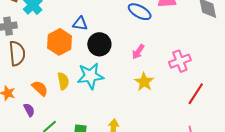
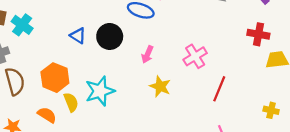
blue triangle: (80, 24) -> (78, 36), turned 35
orange hexagon: (60, 42) -> (55, 78), moved
black circle: (99, 44) -> (110, 36), moved

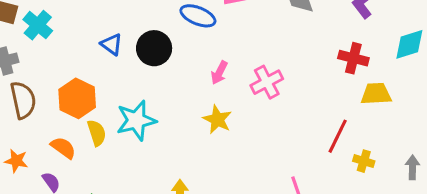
pink arrow: (147, 55) -> (219, 73), moved
red line: (219, 89) -> (338, 136), moved

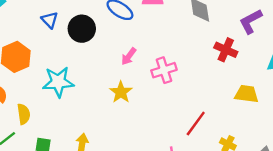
red cross: (353, 58) -> (226, 50), moved
yellow semicircle: (97, 133) -> (24, 114), moved
red line: (338, 136) -> (196, 124), moved

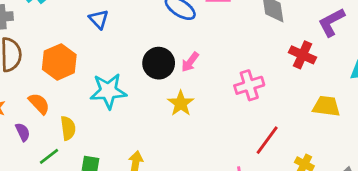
black circle: (82, 29) -> (159, 63), moved
pink cross: (164, 70) -> (249, 85), moved

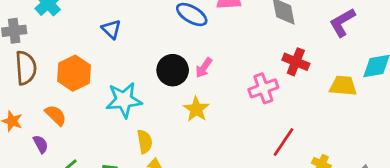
red cross: (302, 55) -> (296, 62), moved
yellow trapezoid: (326, 106) -> (343, 86), moved
yellow semicircle: (68, 128) -> (145, 142), moved

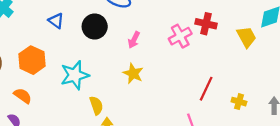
black circle: (173, 70) -> (95, 27), moved
yellow trapezoid: (343, 86) -> (246, 37), turned 65
pink cross: (263, 88) -> (180, 36), moved

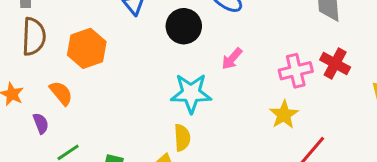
yellow star: (133, 73) -> (284, 115), moved
cyan star: (75, 75) -> (191, 93), moved
yellow semicircle: (96, 105) -> (182, 138), moved

